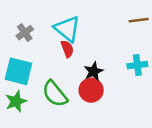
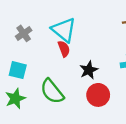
cyan square: (18, 71) -> (18, 70), size x0.7
red circle: (91, 90) -> (98, 95), moved

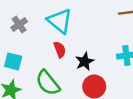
red semicircle: (64, 49) -> (60, 50), moved

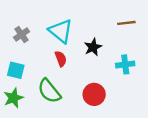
black star: (85, 61) -> (93, 47), moved

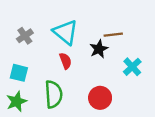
brown line: (126, 23) -> (113, 35), moved
cyan cross: (125, 64) -> (132, 67), turned -36
green semicircle: (49, 91) -> (54, 94), turned -145

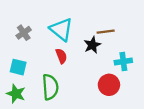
cyan cross: (132, 67) -> (123, 62), turned 35
red circle: (100, 98) -> (109, 85), moved
green star: (17, 101) -> (16, 94), turned -30

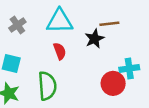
cyan triangle: (61, 29) -> (60, 21), turned -40
cyan cross: (123, 62) -> (129, 68), moved

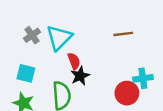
cyan triangle: (60, 21) -> (59, 38), moved, turned -44
black star: (94, 39) -> (80, 76), moved

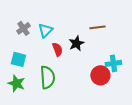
cyan triangle: (59, 38) -> (45, 30), size x0.7
black star: (80, 76) -> (76, 43), moved

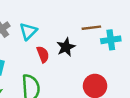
cyan cross: (113, 63) -> (111, 40), moved

